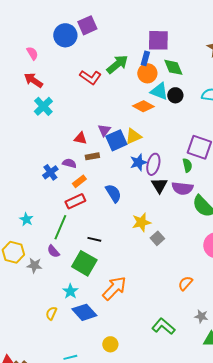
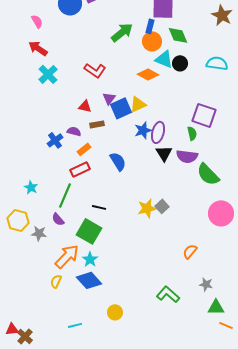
red L-shape: (90, 77) -> (95, 70), moved
yellow star: (141, 222) -> (147, 208), moved
orange arrow: (114, 288) -> (67, 256), moved
cyan star: (70, 291) -> (90, 259), moved

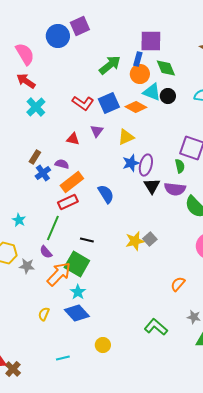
pink semicircle: (37, 21) -> (25, 54), size x1.6
blue square: (121, 108) -> (109, 103), moved
brown rectangle: (97, 124) -> (35, 157), moved, turned -48
orange rectangle: (84, 149) -> (72, 182), size x1.6
orange arrow: (67, 256) -> (59, 274), moved

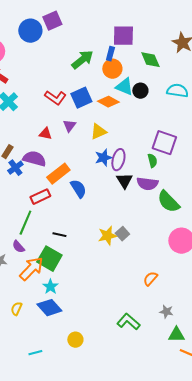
green diamond: (166, 68) -> (150, 60), moved
purple semicircle: (62, 164) -> (34, 159), size x1.6
orange rectangle: (72, 182) -> (58, 174), moved

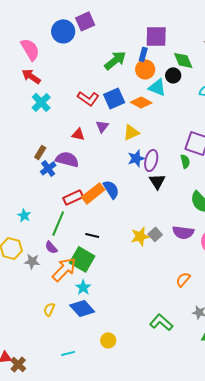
black circle: (140, 91) -> (173, 75), moved
orange rectangle: (58, 174) -> (93, 193), moved
purple semicircle: (147, 184) -> (183, 232), moved

